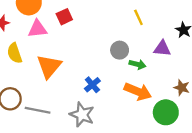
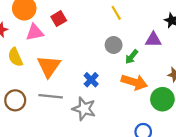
yellow line: (138, 17) -> (116, 13), moved
green arrow: (137, 64) -> (132, 57), turned 120
gray line: (38, 110) -> (51, 96), moved

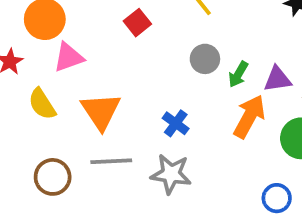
red square: (59, 19) -> (137, 23), moved
purple triangle: (153, 40) -> (277, 79), moved
orange arrow: (134, 82) -> (249, 117), turned -70

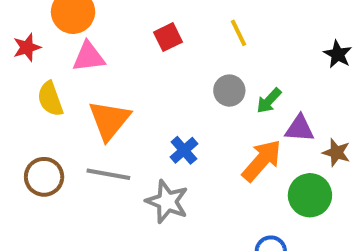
green arrow: (238, 74) -> (269, 101), moved

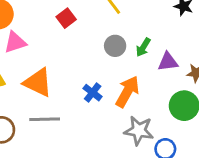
orange triangle: (109, 120) -> (38, 82), turned -32
orange arrow: (262, 161) -> (127, 92), moved
gray star: (167, 202) -> (139, 131), moved

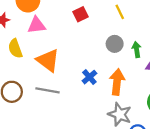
green arrow: (143, 47) -> (137, 50), turned 128
orange arrow: (127, 92) -> (117, 82), turned -35

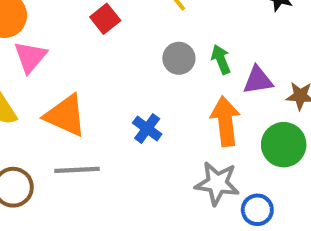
pink triangle: (37, 25) -> (30, 57), turned -30
orange arrow: (117, 82) -> (225, 121), moved

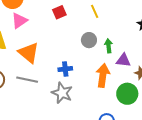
blue cross: (147, 129) -> (65, 69), turned 32
gray star: (217, 183) -> (62, 93), moved

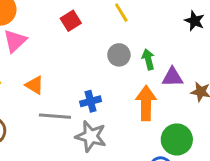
orange triangle: (29, 53) -> (35, 85), size x0.6
gray line: (27, 80) -> (55, 116), moved
green circle: (127, 94) -> (177, 139), moved

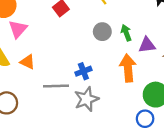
orange triangle: (35, 85) -> (28, 62), moved
gray star: (91, 136) -> (86, 99), turned -30

